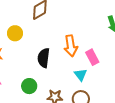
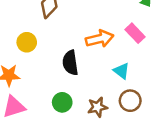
orange arrow: (71, 46) -> (100, 39), turned -80
pink rectangle: (92, 57) -> (135, 33), moved

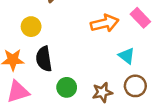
black semicircle: (70, 63) -> (44, 59), moved

